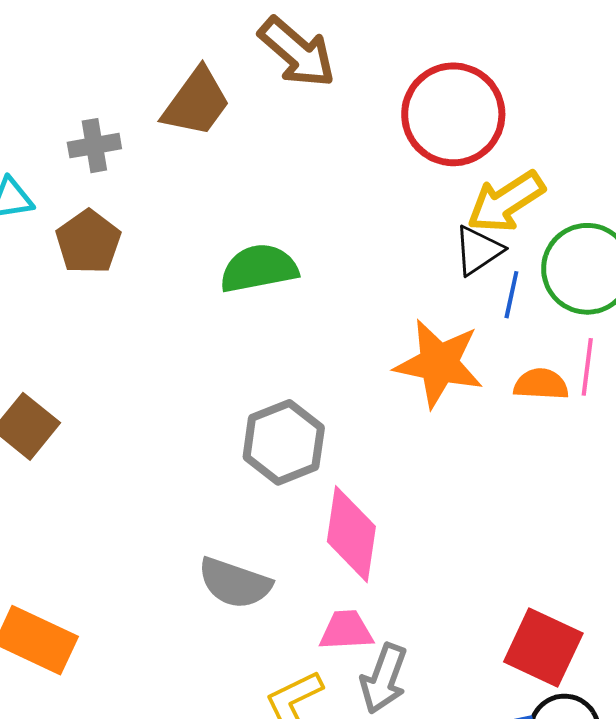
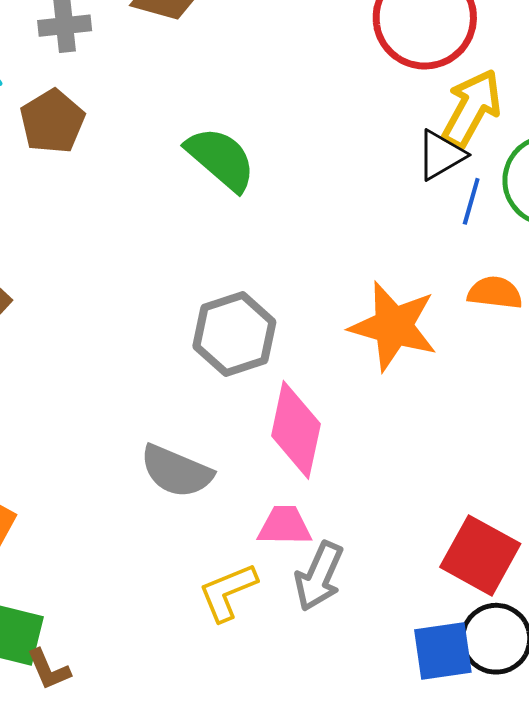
yellow arrow: (506, 202) -> (471, 108), turned 148
green semicircle: (259, 268) -> (221, 159), turned 48
orange star: (439, 363) -> (393, 326), moved

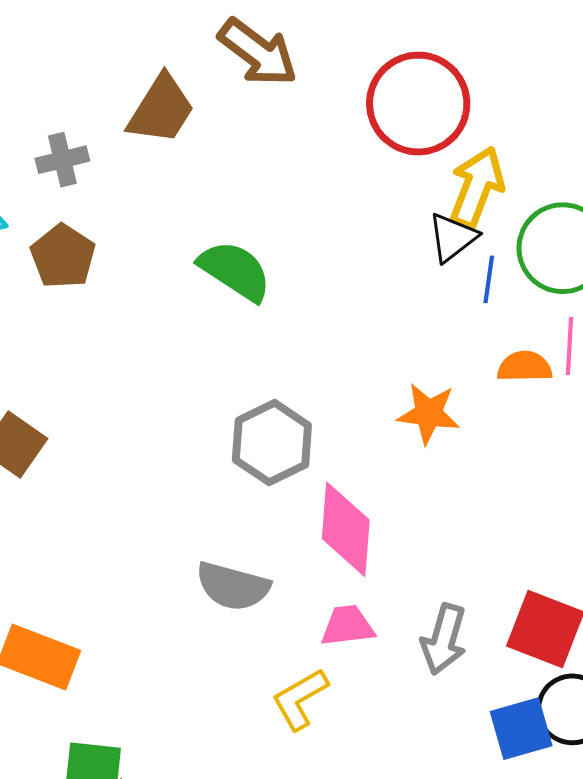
orange star: (393, 326) -> (429, 414), size x0.7
gray arrow: (319, 576) -> (444, 639), moved

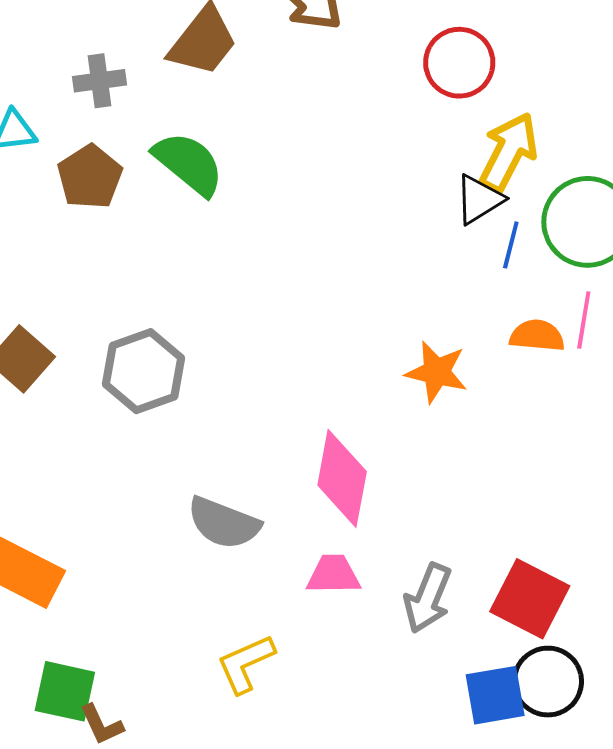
red circle: (418, 104) -> (459, 63), size x0.7
green semicircle: (235, 271) -> (189, 163), moved
gray hexagon: (272, 443) -> (144, 371), moved
yellow L-shape: (300, 699) -> (246, 664), moved

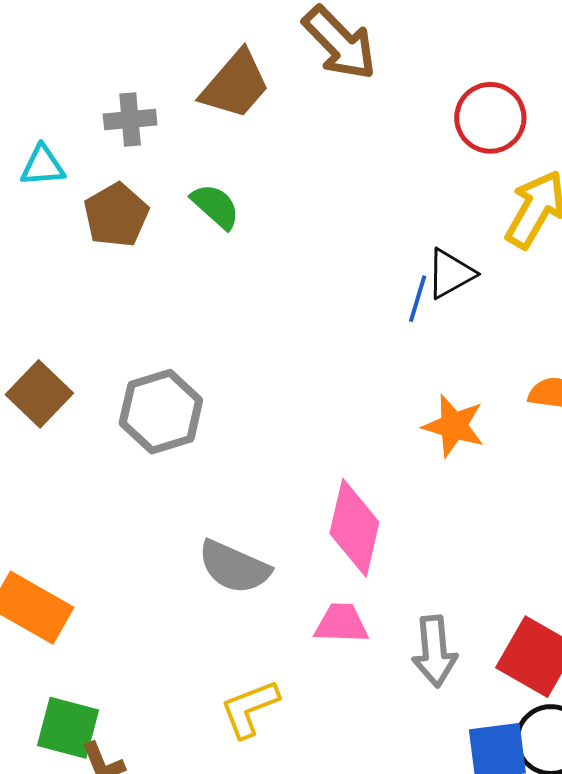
green semicircle: (189, 163) -> (215, 206), size x0.7
black triangle: (479, 199) -> (450, 274), moved
blue line: (511, 245) -> (418, 299), moved
gray arrow: (428, 598) -> (435, 651), turned -30

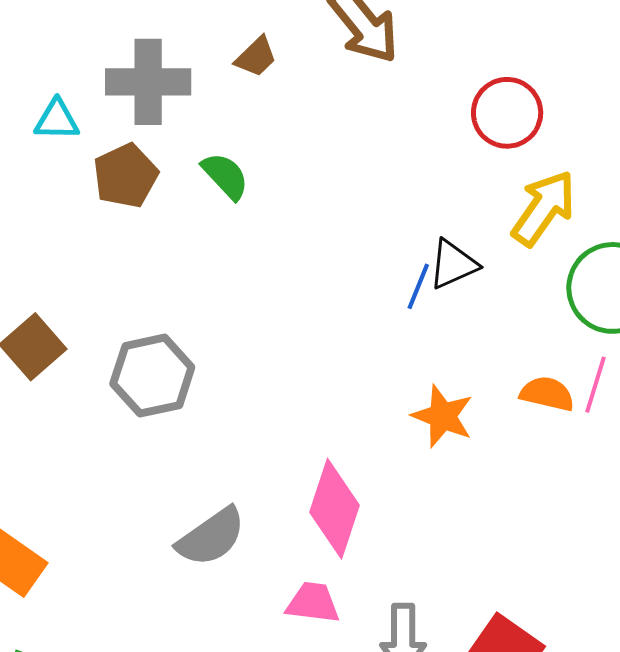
brown trapezoid: (235, 85) -> (256, 57), size x0.6
gray cross: (130, 119) -> (148, 82), size x1.6
gray semicircle: (234, 567) -> (211, 537), turned -64

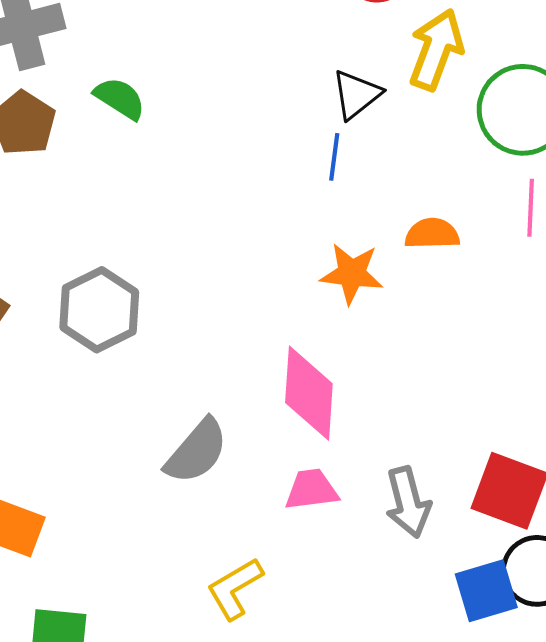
black triangle: (453, 264) -> (356, 94), moved
orange semicircle: (547, 394) -> (432, 234), moved
orange star: (443, 416) -> (352, 274), moved

